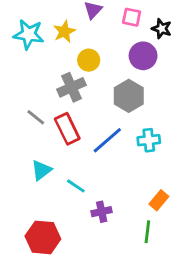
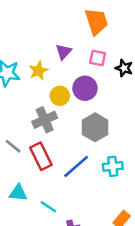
purple circle: (143, 56) -> (85, 88), moved
cyan triangle: (41, 170) -> (18, 193), turned 42

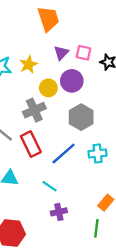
orange trapezoid: (96, 21) -> (48, 19), moved
purple triangle: (64, 52) -> (61, 53), moved
cyan line: (48, 207) -> (50, 186), moved

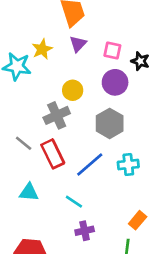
purple triangle: (61, 53) -> (78, 44), moved
yellow star: (28, 64) -> (42, 49), moved
purple circle: (72, 81) -> (115, 82), moved

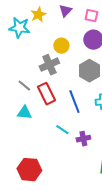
blue line: (90, 164) -> (74, 102), turned -70
cyan triangle: (29, 192) -> (24, 113), moved
purple cross: (85, 231) -> (83, 139), moved

